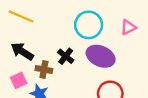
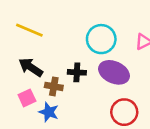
black cross: (66, 56) -> (77, 72), turned -35

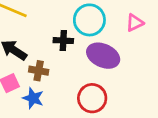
black cross: (77, 72) -> (63, 41), moved
red circle: (124, 112) -> (92, 98), moved

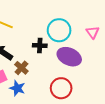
pink triangle: (135, 23) -> (93, 32), turned -40
brown cross: (39, 71) -> (21, 68), turned 32

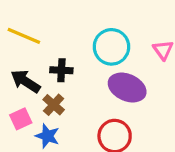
black cross: (40, 45) -> (61, 70), moved

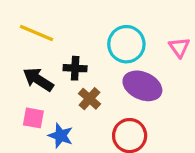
brown cross: (54, 105) -> (89, 99), moved
pink square: (21, 119) -> (33, 118), turned 35

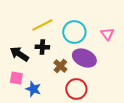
yellow line: (37, 33) -> (42, 25), moved, turned -50
brown cross: (89, 99) -> (60, 66), moved

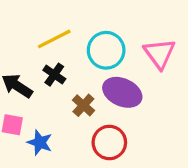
pink triangle: (107, 34) -> (159, 54), size x1.5
black cross: (42, 47) -> (54, 75), turned 32

